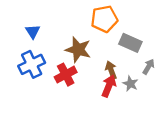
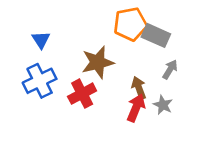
gray rectangle: (130, 43) -> (156, 35), moved
brown star: (78, 50) -> (98, 62), turned -30
gray arrow: (149, 67) -> (170, 69), moved

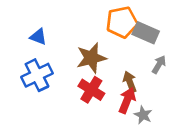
blue triangle: (41, 40) -> (38, 37), turned -36
red cross: (82, 94) -> (91, 90), moved, turned -30
gray star: (163, 105) -> (143, 115), moved

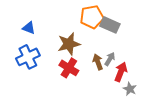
gray arrow: (159, 65) -> (110, 59), moved
red arrow: (127, 100) -> (121, 72), moved
gray star: (143, 115) -> (130, 89), moved

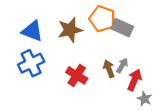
orange pentagon: (92, 17) -> (102, 19), turned 30
blue triangle: (29, 28) -> (32, 31), size x1.5
brown star: (69, 44) -> (70, 30), moved

